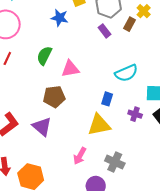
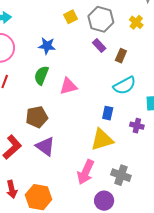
blue star: (60, 18) -> (47, 46), moved
brown rectangle: (130, 24) -> (121, 56), moved
brown pentagon: (54, 97) -> (37, 117), moved
pink arrow: (80, 156) -> (86, 172), size x1.4

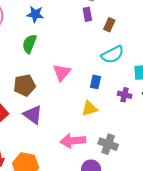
purple rectangle: (99, 46) -> (87, 14), turned 32
pink triangle: (68, 86) -> (62, 72), moved, turned -36
yellow triangle: (102, 140) -> (89, 108), size x0.7
pink arrow: (86, 172) -> (73, 141), turned 60

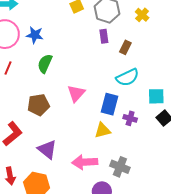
blue star: (35, 14) -> (35, 35), moved
blue rectangle: (95, 82) -> (110, 104), size x1.5
purple cross: (125, 95) -> (130, 118), moved
purple triangle: (33, 115) -> (47, 150), moved

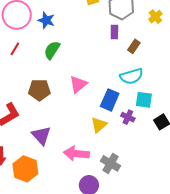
cyan square: (156, 96) -> (144, 100), moved
yellow triangle: (103, 130) -> (99, 125), turned -36

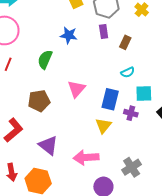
blue star: (46, 20) -> (69, 35), moved
cyan semicircle: (131, 76) -> (128, 72), size x0.6
gray cross: (110, 163) -> (132, 167), moved, turned 36

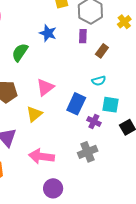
yellow triangle: (103, 126) -> (34, 114), moved
gray cross: (132, 167) -> (88, 152), moved

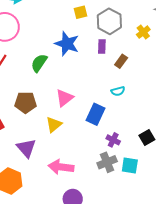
blue star: (48, 33) -> (67, 44), size x1.4
cyan square: (110, 105) -> (130, 165), moved
purple cross: (94, 121) -> (113, 140), moved

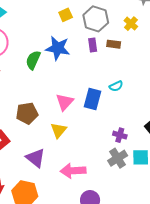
brown rectangle: (121, 61) -> (114, 44), moved, turned 72
green semicircle: (39, 63) -> (33, 60), moved
blue rectangle: (96, 114) -> (92, 99), moved

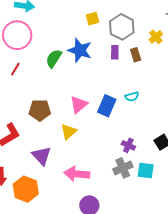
brown rectangle: (114, 44) -> (136, 55), turned 56

